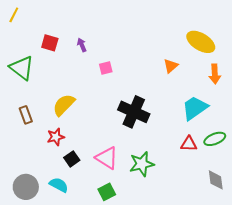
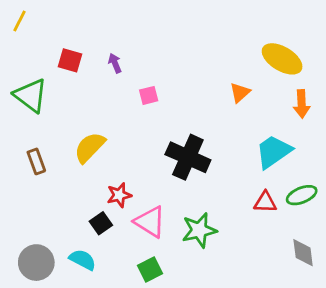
red star: (56, 137) -> (119, 195), moved

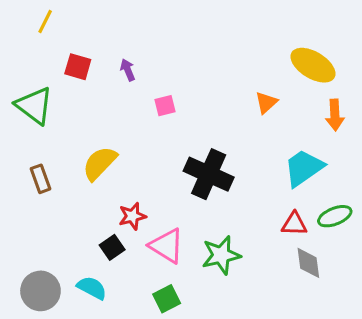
yellow line: (19, 21) -> (45, 22), moved
gray diamond: (303, 253) -> (308, 263), moved

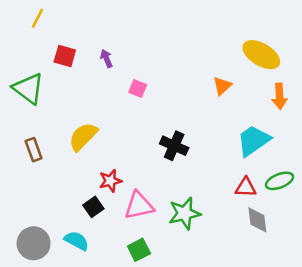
pink square: (165, 106) -> (138, 88), turned 36
black cross: (209, 174) -> (174, 146), size x0.7
pink triangle: (167, 246) -> (139, 206), turned -44

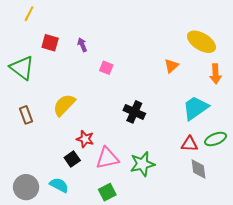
red star: (110, 181) -> (85, 139), turned 30

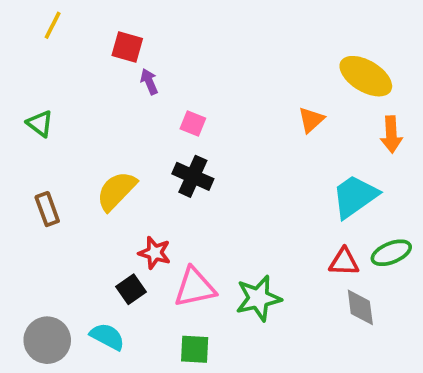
red square: (50, 43) -> (127, 47), moved
green triangle: (22, 68) -> (40, 124), size x0.6
black cross: (134, 112) -> (193, 176), moved
green square: (107, 192) -> (195, 349), turned 30

